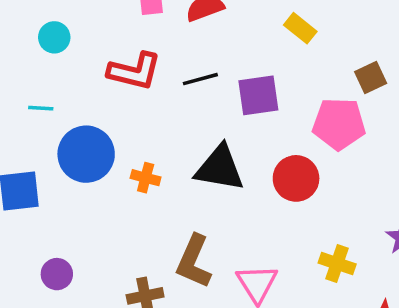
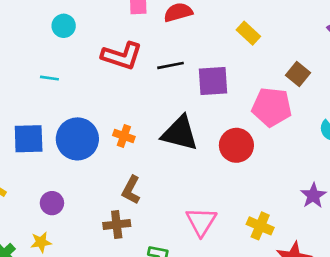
brown square: (371, 78) -> (298, 74), turned -30
blue circle: (86, 154) -> (77, 139), moved
brown L-shape: (194, 261) -> (131, 190), moved, size x0.7
yellow cross: (337, 264) -> (260, 226), moved

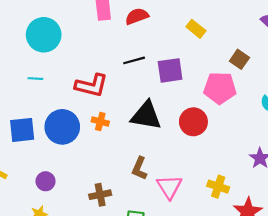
cyan circle: (64, 26) -> (44, 35), size x1.8
red L-shape: (122, 56) -> (91, 85), moved
brown L-shape: (131, 190) -> (139, 168), moved

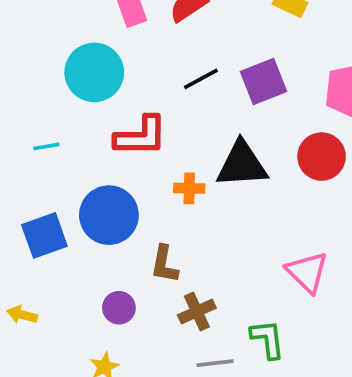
cyan circle: (44, 35) -> (94, 72), moved
orange cross: (100, 122) -> (189, 188), moved
brown L-shape: (139, 168) -> (164, 264), moved
purple circle: (46, 181) -> (119, 308), moved

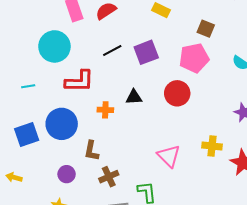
black triangle: (242, 164) -> (134, 97), size x0.6

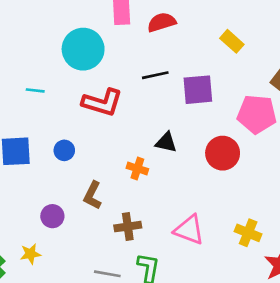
orange cross: (105, 110) -> (137, 169), moved
blue circle: (62, 124) -> (64, 150), size x0.5
pink triangle: (169, 156) -> (189, 230), turned -40
brown cross: (109, 177) -> (128, 227), moved

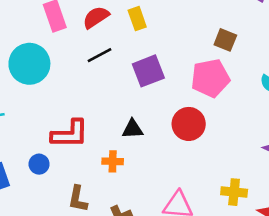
yellow rectangle: (232, 41) -> (137, 19), moved, turned 45
black line: (155, 75) -> (99, 55), moved
red L-shape: (102, 102) -> (70, 134), moved

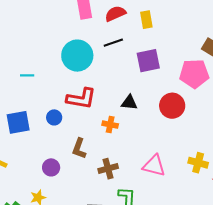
cyan circle: (29, 64) -> (77, 56), moved

